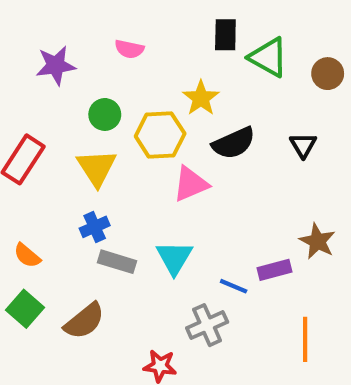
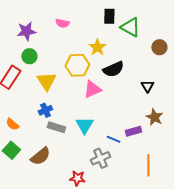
brown circle: (328, 74) -> (159, 47), moved
green circle: (105, 114) -> (29, 56), moved
black triangle: (303, 145) -> (147, 86), moved

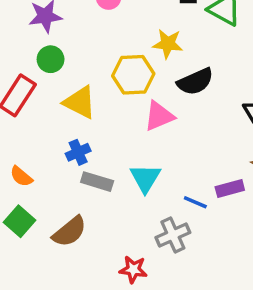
yellow star: (97, 47) -> (168, 44), turned -30
yellow triangle: (46, 81) -> (80, 102), turned -30

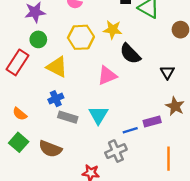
yellow hexagon: (133, 75) -> (81, 37), moved
black semicircle: (195, 82) -> (130, 54), turned 70
blue line: (195, 202) -> (130, 130), turned -40
brown semicircle: (69, 232) -> (50, 149), turned 60

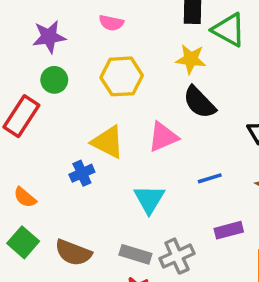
yellow star: (113, 30) -> (191, 59), moved
yellow triangle: (57, 67) -> (108, 142), moved
gray rectangle: (68, 117) -> (135, 254), moved
purple rectangle: (152, 122) -> (229, 230), moved
blue line: (130, 130) -> (210, 178), moved

